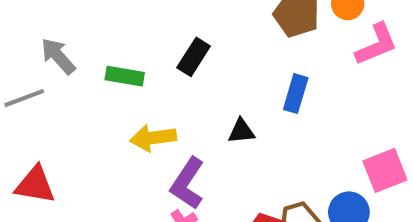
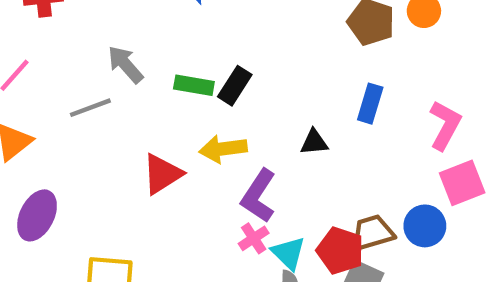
pink L-shape: (376, 44) -> (445, 125), moved, turned -39
black rectangle: (194, 57) -> (235, 86), moved
red triangle: (35, 185) -> (162, 174), moved, turned -42

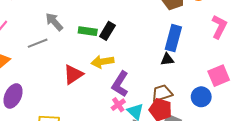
blue rectangle: (370, 104) -> (173, 38), size x1.4
pink L-shape: (445, 125) -> (219, 27), moved
black triangle: (314, 142) -> (167, 59), moved
brown trapezoid: (372, 233) -> (162, 93), moved

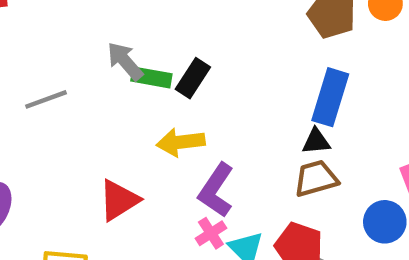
gray arrow: (54, 22) -> (125, 61), moved
red triangle: (73, 75) -> (119, 200), moved
brown trapezoid: (162, 93) -> (316, 178), moved

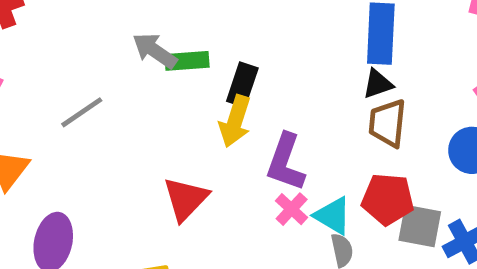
black rectangle: (193, 78) -> (242, 85), moved
yellow arrow: (181, 142) -> (235, 121), turned -51
brown trapezoid: (316, 178) -> (388, 123), turned -54

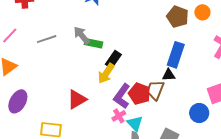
gray line: (82, 112) -> (47, 39), moved
brown trapezoid: (388, 123) -> (155, 90), moved
red pentagon: (388, 199) -> (139, 94), moved

